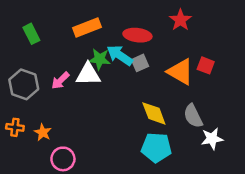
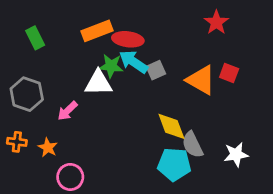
red star: (180, 20) -> (216, 22), moved
red ellipse: (137, 35) -> (128, 39), moved
pink arrow: (60, 81) -> (67, 111), moved
gray semicircle: (193, 116) -> (192, 145), moved

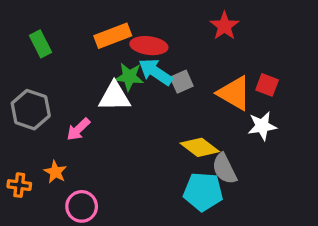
red star: (216, 22) -> (224, 26), moved
yellow diamond: (171, 126) -> (200, 147), turned -32
orange cross: (17, 142) -> (19, 185), moved
white star: (236, 154) -> (262, 126), moved

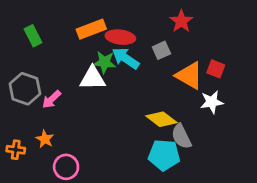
gray square: (182, 82) -> (161, 50), moved
pink arrow: (78, 129) -> (51, 99), moved

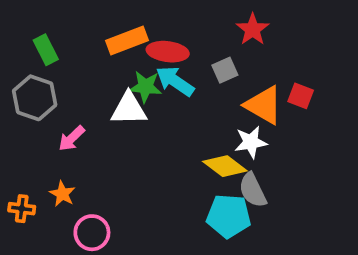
gray hexagon: (25, 89) -> (35, 98), moved
white star: (212, 102) -> (251, 142), moved

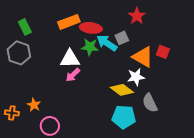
cyan arrow: (175, 81) -> (107, 43), moved
green star: (145, 87) -> (90, 47), moved
pink arrow: (72, 138) -> (73, 75), moved
gray semicircle: (253, 190) -> (150, 103), moved

